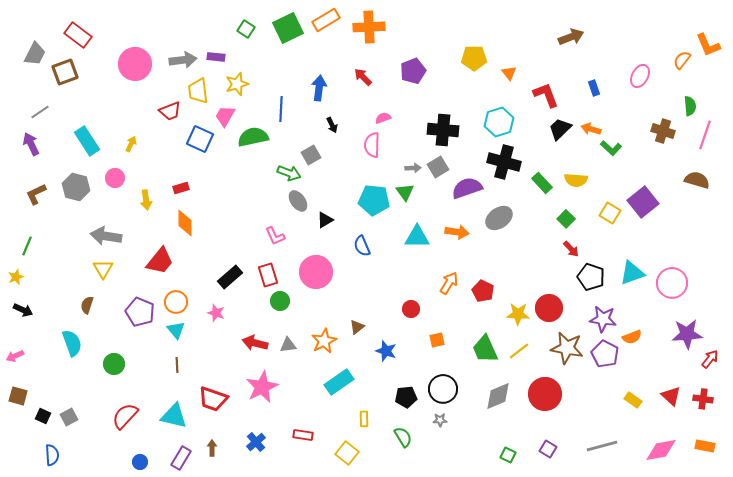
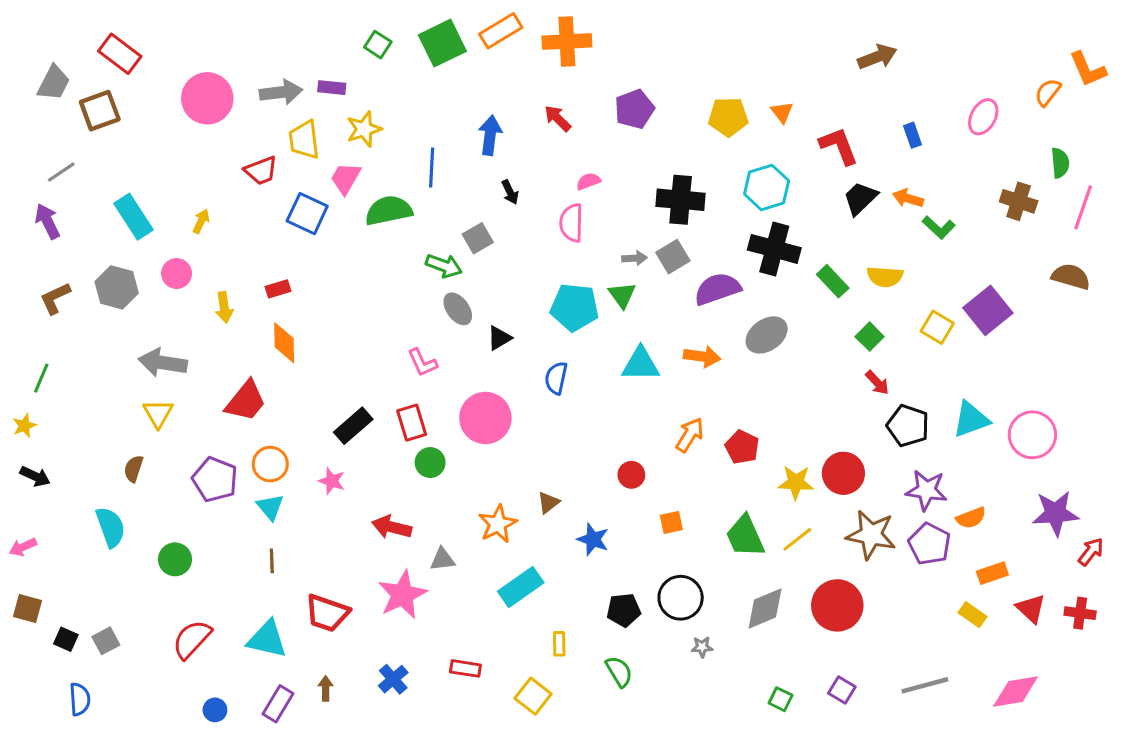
yellow pentagon: (474, 58) -> (728, 117), moved
blue semicircle: (362, 246) -> (556, 378), turned 35
gray triangle: (288, 345) -> (442, 559), moved
gray star: (440, 420) -> (702, 647), moved
orange rectangle: (705, 446) -> (992, 573), moved, turned -30

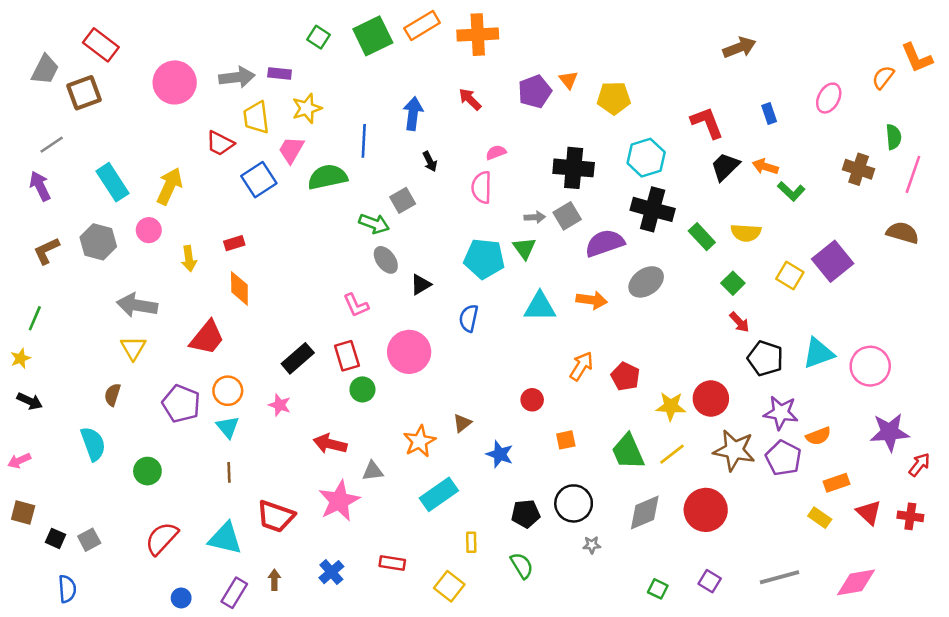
orange triangle: (782, 112) -> (568, 80), moved
red trapezoid: (261, 171) -> (220, 143), turned 48
blue square: (307, 214) -> (259, 180), turned 32
yellow arrow: (201, 221) -> (169, 186), size x1.8

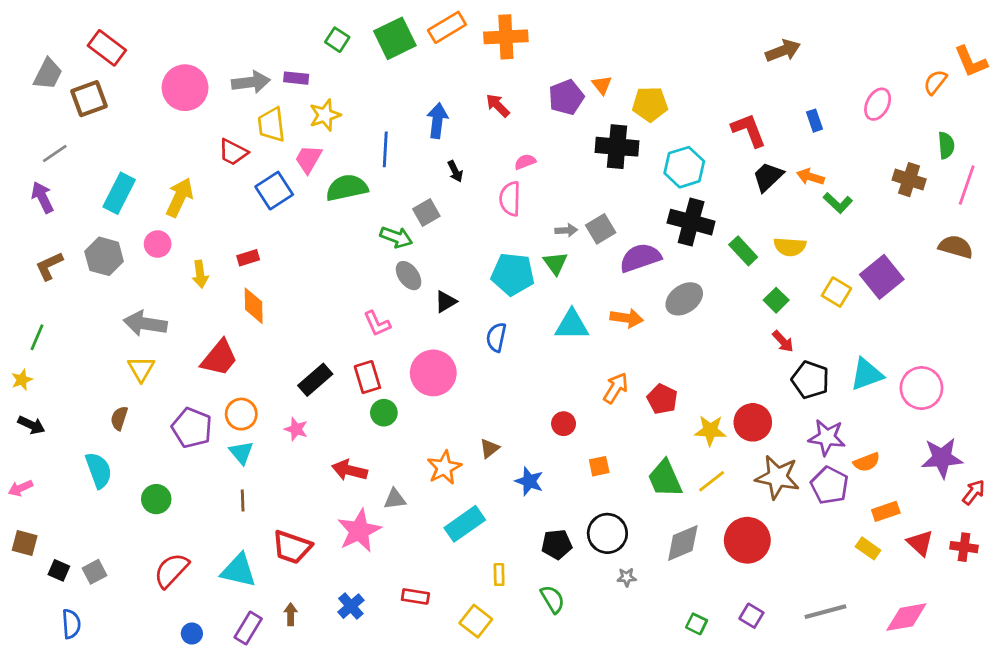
black cross: (574, 168) -> (617, 147), moved
cyan rectangle: (112, 182) -> (119, 193), turned 60

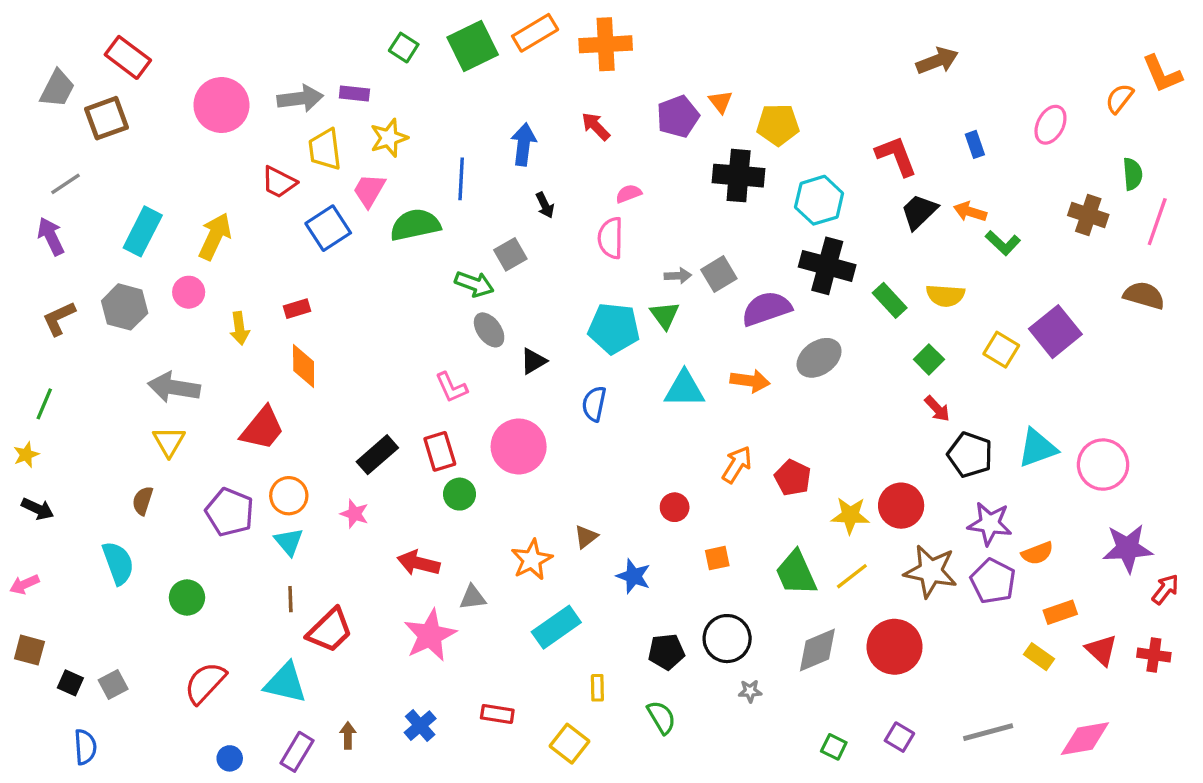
red trapezoid: (292, 547) -> (330, 630), moved, turned -63

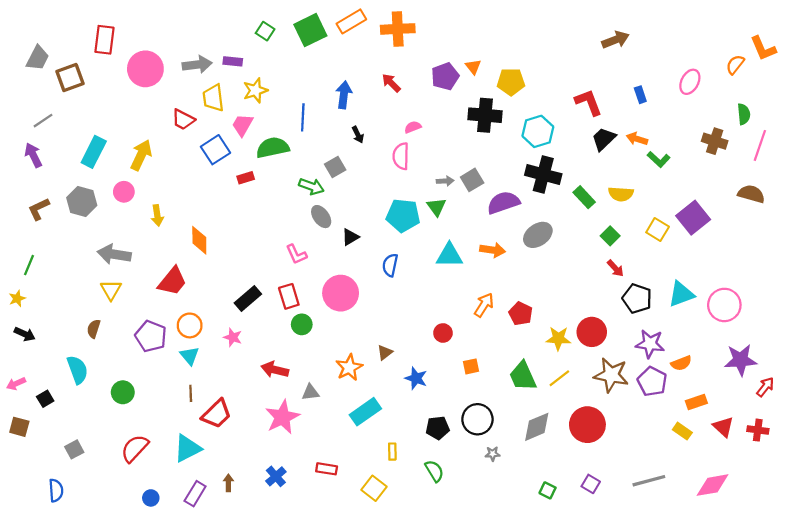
red rectangle: (128, 57) -> (104, 40), moved, turned 60
red rectangle: (297, 309) -> (246, 178), moved
black square: (70, 683) -> (45, 399), moved, turned 35
cyan triangle: (285, 683) -> (187, 448), turned -40

